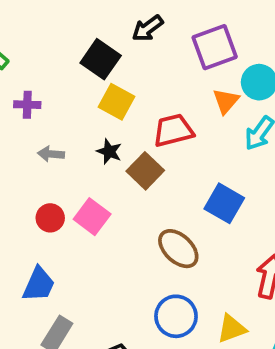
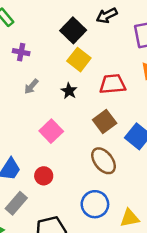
gray arrow: (51, 154) -> (31, 86), turned -63
brown square: (145, 171) -> (105, 121), moved
red circle: (50, 218) -> (44, 176), moved

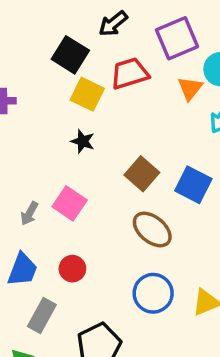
red trapezoid: (113, 84) -> (130, 73), moved
gray arrow: (31, 86) -> (29, 213), moved

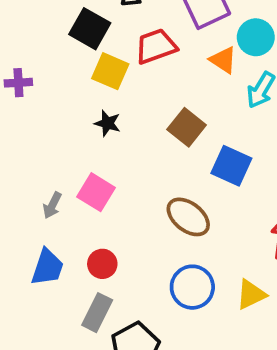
orange triangle: (190, 88) -> (223, 60), turned -32
brown square: (142, 174) -> (187, 127), moved
gray rectangle: (42, 316) -> (97, 313), moved

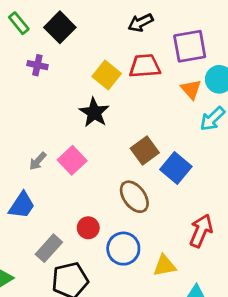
black square: (90, 29) -> (60, 27), moved
black star: (107, 123) -> (94, 112), size x1.5
brown square: (187, 127) -> (145, 151), moved
red circle: (102, 264) -> (88, 228), moved

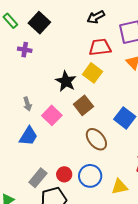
yellow square: (107, 75) -> (92, 73), moved
brown square: (145, 151) -> (83, 105), moved
gray arrow: (38, 161) -> (27, 104), moved, turned -56
blue trapezoid: (22, 205) -> (28, 136), moved
red circle: (88, 228) -> (64, 174), moved

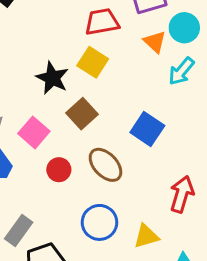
red circle: (64, 174) -> (59, 170), moved

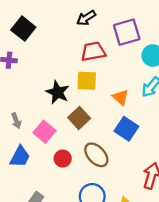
orange triangle: (155, 42) -> (121, 97), moved
yellow square: (93, 62) -> (87, 81), turned -30

